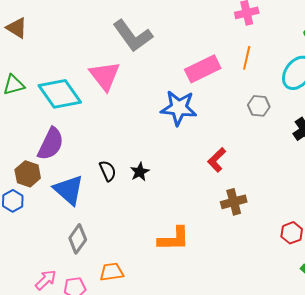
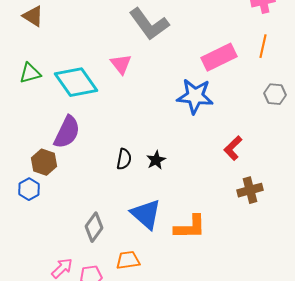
pink triangle: (105, 76) -> (121, 64), size x0.7
black semicircle: (108, 171) -> (124, 159), turned 35
blue triangle: (69, 190) -> (146, 214), moved

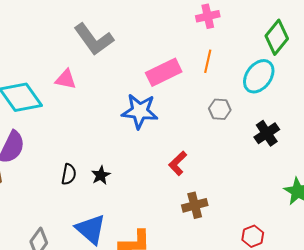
pink triangle: (121, 64) -> (66, 79), turned -40

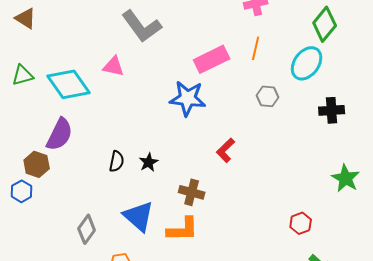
black cross: (267, 133) -> (332, 110), moved, turned 30
brown cross: (195, 205) -> (192, 192), moved, turned 30

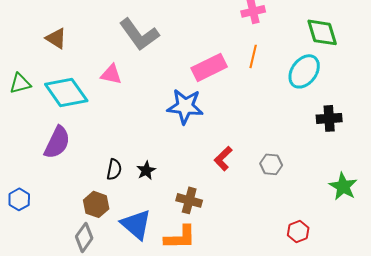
brown triangle: (26, 18) -> (56, 38), moved
green diamond: (325, 24) -> (322, 32), turned -56
gray hexagon: (268, 96) -> (271, 164), moved
brown hexagon: (37, 164) -> (96, 204), moved

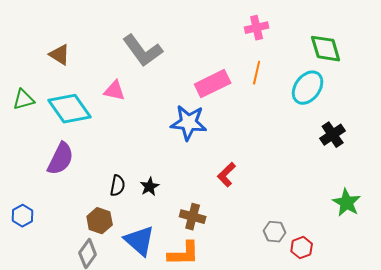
black cross: (329, 118) -> (333, 135), turned -30
gray hexagon: (271, 164) -> (275, 232), moved

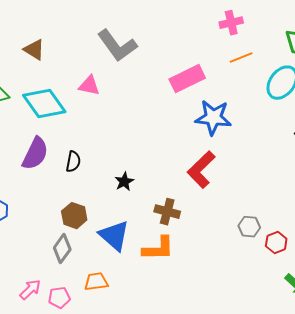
orange line: (257, 73) -> (241, 58), moved, turned 55
blue star: (189, 123) -> (213, 118), moved
red L-shape: (227, 175) -> (201, 170), size x1.5
black semicircle: (118, 186) -> (73, 162), moved

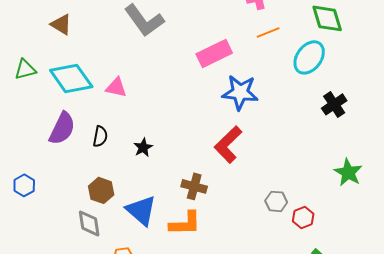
pink triangle: (89, 86) -> (116, 87), moved
black star: (124, 182) -> (143, 147), moved
gray diamond: (62, 249) -> (89, 223), turned -44

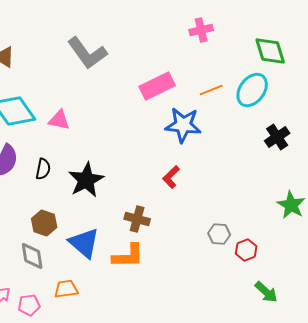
orange line: (268, 32) -> (211, 90), moved
red L-shape: (228, 144) -> (171, 177), size x0.6
black star: (143, 147) -> (86, 180), size x1.8

